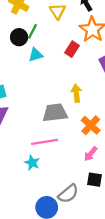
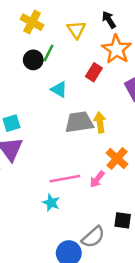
cyan triangle: (36, 55) -> (59, 89), moved, turned 49
gray trapezoid: (55, 113) -> (79, 122), moved
pink arrow: (91, 154) -> (97, 179), moved

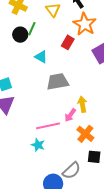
yellow arrow: (100, 122) -> (82, 104), moved
orange cross: (117, 159) -> (85, 134), moved
pink arrow: (97, 179) -> (70, 115), moved

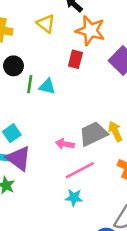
green line: (32, 29) -> (30, 84), moved
gray trapezoid: (58, 82) -> (93, 134), moved
pink arrow: (70, 115) -> (65, 144), moved, turned 80

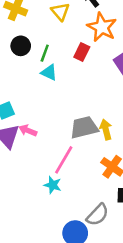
green line: (30, 84) -> (45, 53), moved
pink arrow: (65, 144) -> (28, 130), moved
pink line: (80, 170) -> (64, 160), turned -44

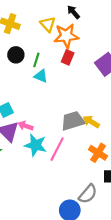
orange star: (102, 27) -> (66, 36), moved, turned -30
yellow arrow: (106, 129) -> (91, 122), turned -42
cyan star: (53, 185) -> (35, 145), moved, size x1.5

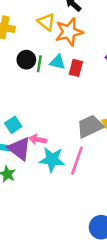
black circle: (16, 55) -> (26, 60), moved
red rectangle: (68, 57) -> (76, 68), moved
cyan triangle: (41, 76) -> (58, 62), moved

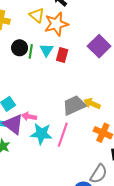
cyan triangle: (58, 62) -> (46, 50), turned 48

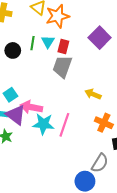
black circle: (20, 48) -> (13, 50), moved
gray trapezoid: (74, 105) -> (62, 67), moved, turned -45
pink arrow: (29, 117) -> (31, 107), size x1.5

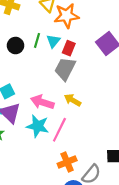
yellow arrow: (93, 94) -> (73, 100), moved
pink arrow: (31, 107) -> (42, 102), moved
orange cross: (104, 123) -> (67, 162), moved, turned 36

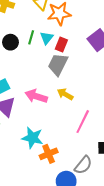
cyan star: (38, 126) -> (32, 138), moved
pink line: (59, 130) -> (83, 122), moved
orange cross: (67, 162) -> (49, 154), moved

